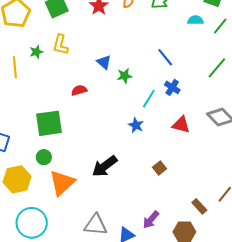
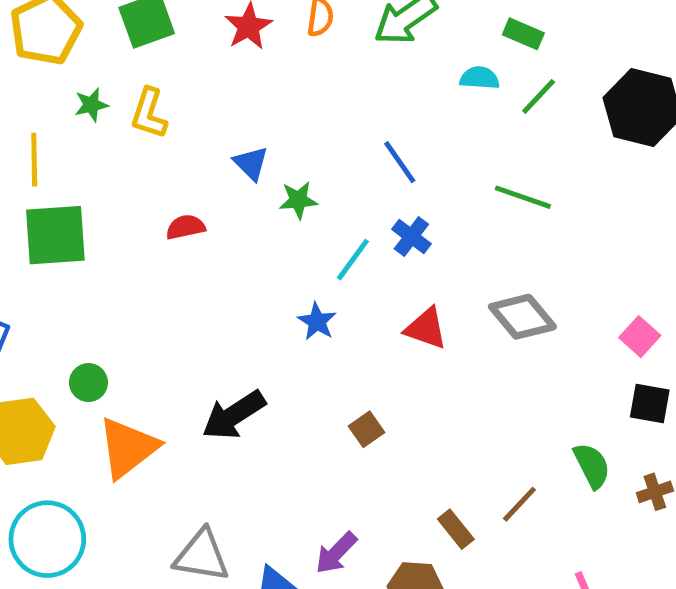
green star: (36, 52) -> (91, 105), moved
green line: (217, 68) -> (523, 197), turned 65
green square: (49, 123) -> (55, 235), moved

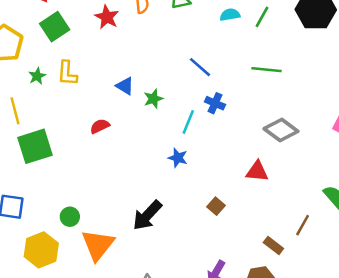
red triangle: (426, 328) -> (257, 171), moved

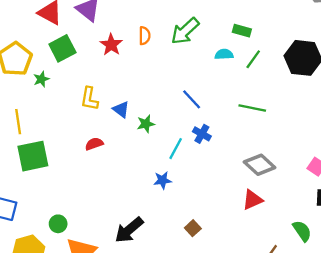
yellow L-shape: (67, 73) -> (89, 99), moved
green star: (37, 76) -> (41, 79), moved
blue star: (178, 158) -> (163, 180), turned -30
red triangle: (257, 171) -> (252, 200), moved, turned -35

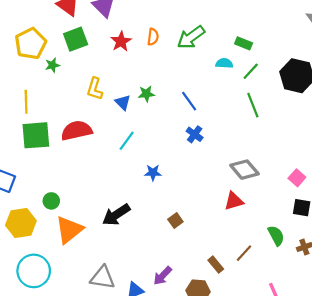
green line: (252, 108) -> (253, 105), moved, turned 50
green star: (146, 124) -> (146, 94), moved
red semicircle: (94, 144) -> (77, 131), moved, size x1.8
cyan line: (176, 149) -> (127, 141), moved

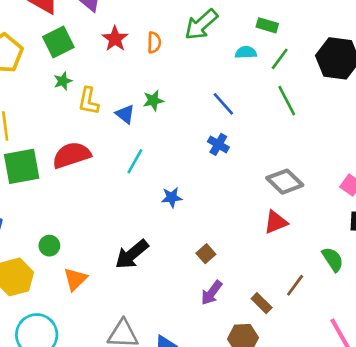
orange semicircle: (153, 37) -> (154, 42), moved
green star: (52, 65) -> (63, 81), moved
blue line: (189, 101) -> (223, 104), moved
orange triangle: (69, 230) -> (75, 279), size x0.7
purple arrow: (163, 276) -> (212, 293), moved

